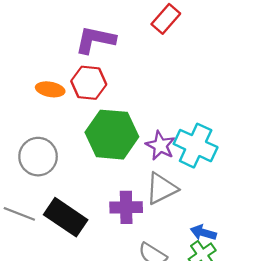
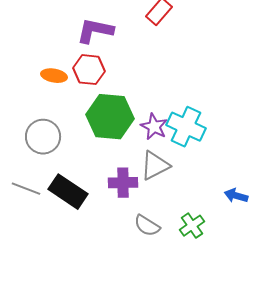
blue arrow: (203, 233) -> (236, 196), moved

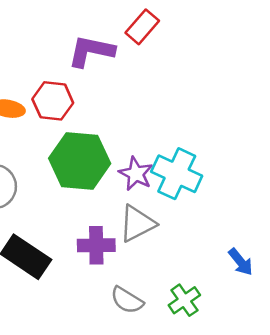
purple L-shape: (95, 31) -> (91, 51), moved
blue arrow: (236, 196) -> (241, 262), turned -145

